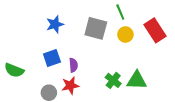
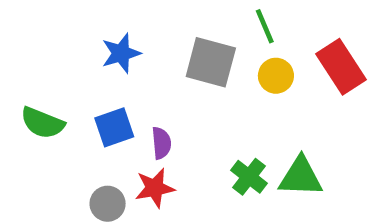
green semicircle: (14, 70) -> (42, 123), moved

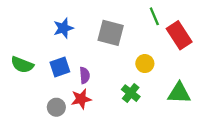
green line: (265, 26) -> (154, 16), moved
yellow circle: (276, 76) -> (145, 64), moved
green triangle: (301, 177) -> (179, 93), moved

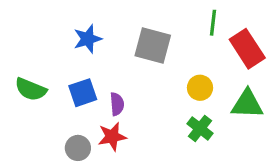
green line: (154, 16) -> (213, 23), turned 30
green cross: (131, 93) -> (200, 128), moved
green triangle: (179, 93) -> (247, 104), moved

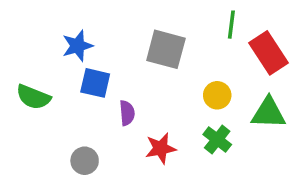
blue star: (88, 39) -> (78, 46), moved
blue square: (83, 93) -> (95, 83), moved, turned 32
red star: (112, 137) -> (161, 148), moved

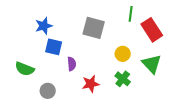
green semicircle: (33, 97) -> (25, 69), moved
green triangle: (268, 113) -> (152, 64), turned 45

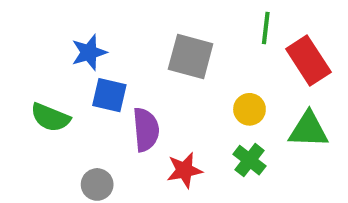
purple semicircle: (72, 64) -> (146, 130), size x1.5
green triangle: (152, 64) -> (308, 130), turned -45
green semicircle: (25, 69) -> (50, 117), moved

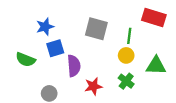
green line: (266, 28) -> (129, 36), moved
red rectangle: (308, 61) -> (154, 17), moved, turned -40
blue square: (109, 95) -> (55, 48), turned -30

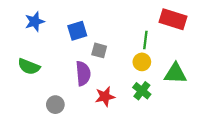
blue star: (45, 27) -> (35, 22), moved
gray square: (96, 29) -> (99, 50), moved, size x0.6
blue square: (55, 48) -> (77, 31), moved

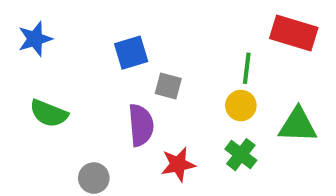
blue star: (35, 22) -> (35, 39), moved

